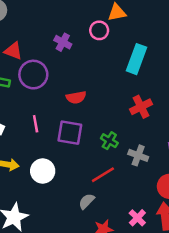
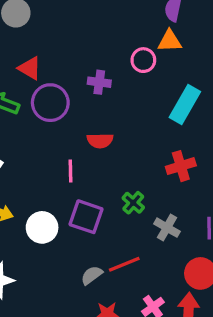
purple cross: (63, 42) -> (99, 82), moved, turned -30
pink line: (36, 124) -> (70, 171), moved
purple square: (70, 133) -> (86, 217), moved
red line: (103, 175) -> (124, 264), moved

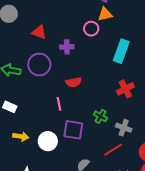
red triangle: (30, 68) -> (39, 32), moved
red line: (124, 264) -> (113, 150), moved

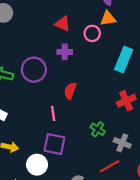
red triangle: (39, 32) -> (63, 24), moved
red semicircle: (74, 82) -> (70, 91), turned 119
purple square: (73, 130) -> (54, 144), moved
white circle: (48, 141) -> (37, 165), moved

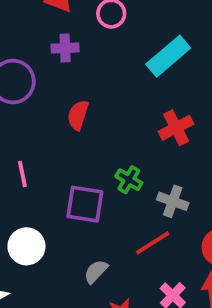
cyan rectangle: (124, 59) -> (168, 56), turned 30
pink line: (53, 113) -> (22, 174), moved
purple square: (54, 144) -> (85, 204), moved

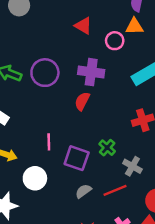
purple cross: (65, 48) -> (91, 72), moved, size x1.5
pink line: (22, 174) -> (49, 142), moved
gray semicircle: (96, 271) -> (83, 191), moved

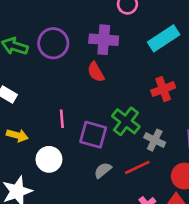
red semicircle: (82, 101) -> (96, 72), turned -54
green cross: (107, 148) -> (126, 121), size x1.5

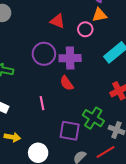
purple circle: (53, 43) -> (44, 54), moved
pink line: (62, 119) -> (42, 103), moved

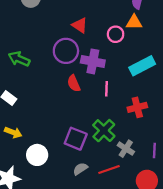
red triangle: (57, 21) -> (80, 25), moved
red semicircle: (67, 83) -> (74, 83), moved
pink line: (42, 103) -> (106, 89), moved

